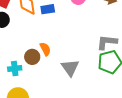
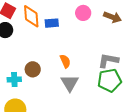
orange semicircle: (45, 49) -> (65, 61), moved

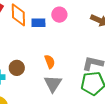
pink circle: (83, 13) -> (59, 15), moved

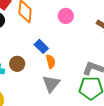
blue rectangle: (38, 23) -> (41, 46), moved, turned 40

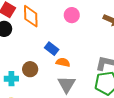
orange semicircle: (51, 62) -> (63, 62), turned -56

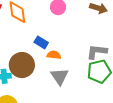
brown circle: (30, 69) -> (22, 65), size x1.6

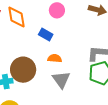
blue rectangle: (41, 42) -> (46, 34), moved

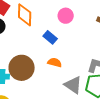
gray triangle: (61, 80) -> (73, 85), moved, turned -30

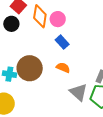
pink circle: (66, 16) -> (58, 19), moved

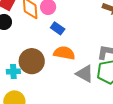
orange semicircle: (63, 68) -> (64, 53), size x1.5

